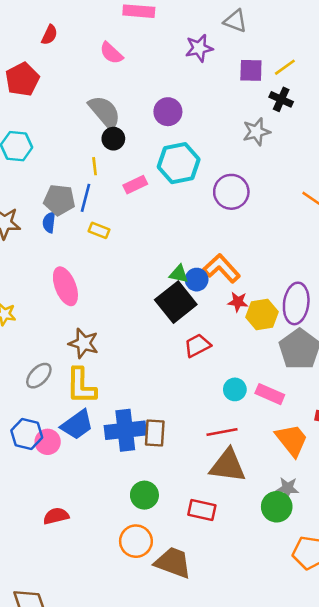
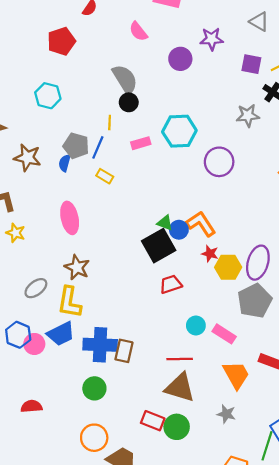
gray triangle: (235, 21) -> (259, 22), moved
purple circle: (168, 112) -> (180, 59), moved
green circle: (144, 495) -> (94, 388), moved
green circle: (277, 507) -> (177, 427), moved

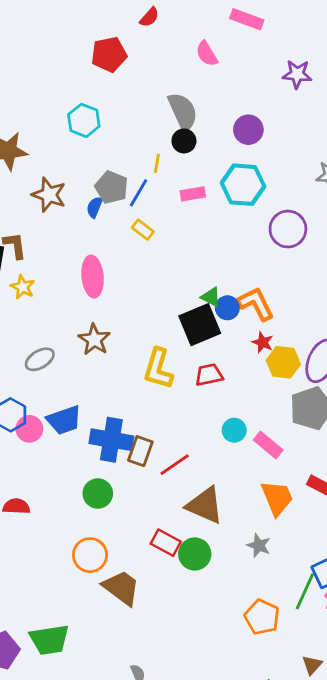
purple circle: (180, 59) -> (248, 130), moved
yellow L-shape: (69, 302) -> (158, 369), moved
red line: (180, 359) -> (175, 465), moved, turned -40

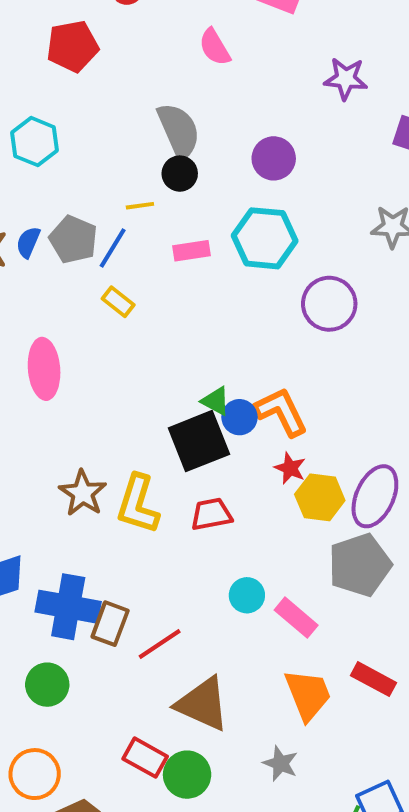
yellow line: (157, 163) -> (140, 206), turned 72
blue semicircle: (95, 207) -> (28, 242), moved
brown star: (94, 340) -> (83, 493), moved

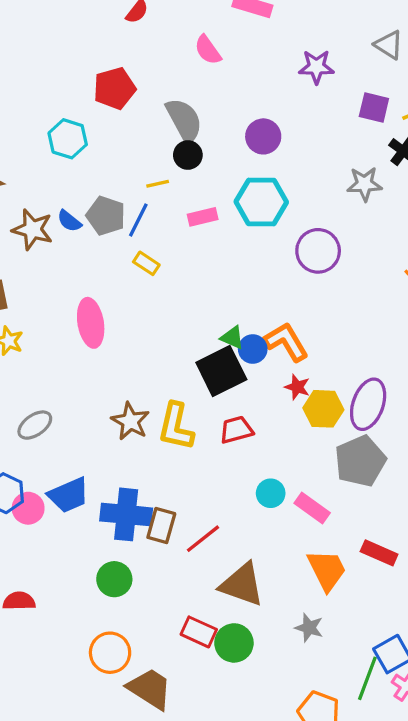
red pentagon: (72, 46) -> (114, 88), moved
blue semicircle: (28, 242) -> (69, 221), turned -70

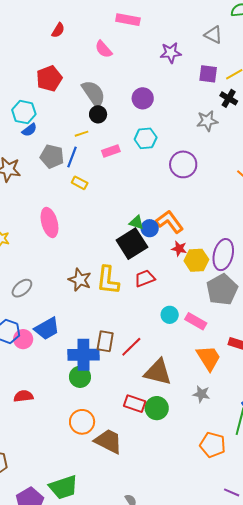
cyan hexagon: (261, 202) -> (146, 138), size x0.7
blue semicircle: (69, 221) -> (29, 130), moved, turned -70
blue cross: (126, 514) -> (83, 355), moved

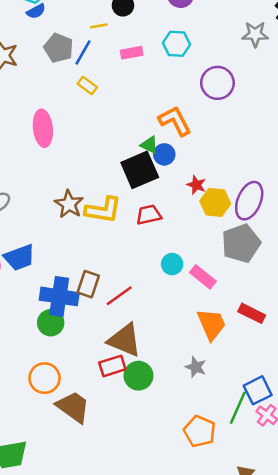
orange L-shape: (169, 222) -> (175, 121), moved
yellow L-shape: (108, 280) -> (103, 210), turned -96
brown triangle: (158, 372) -> (124, 340), moved
red rectangle: (135, 404) -> (112, 366), turned -45

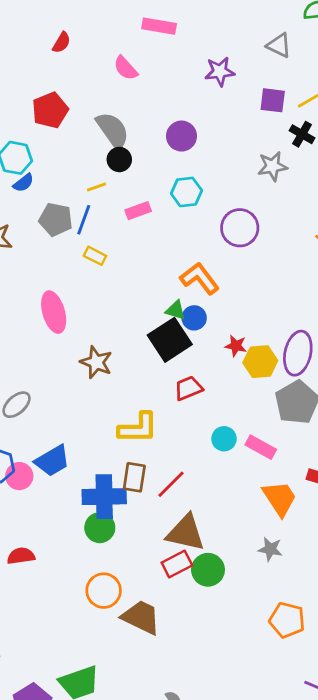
brown star: (69, 204) -> (96, 362), moved
yellow L-shape: (103, 210) -> (138, 428), moved

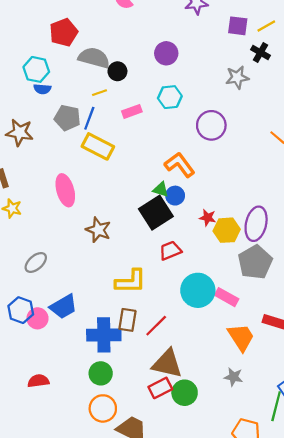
gray semicircle: (113, 130) -> (94, 58), moved, turned -40
blue semicircle: (23, 183) -> (42, 89), turned 42
yellow rectangle: (95, 256) -> (98, 146), size x1.8
cyan circle: (224, 439) -> (198, 290), size x1.8
green circle: (100, 528) -> (101, 373), moved

